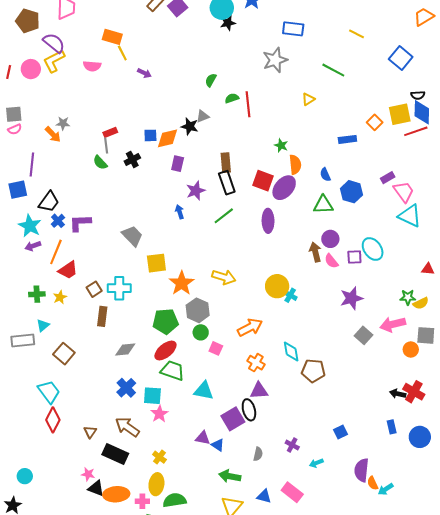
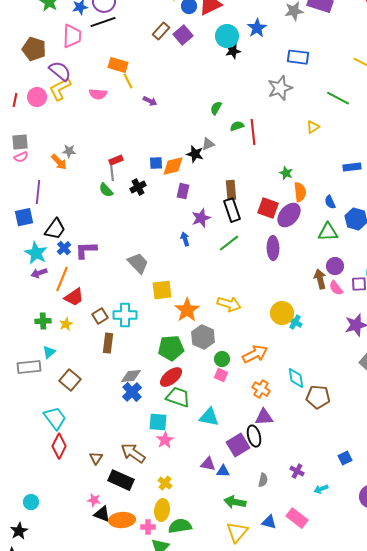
green circle: (201, 332) -> (222, 359), moved
blue cross: (126, 388) -> (132, 392), moved
blue triangle: (218, 445) -> (223, 471), turned -32

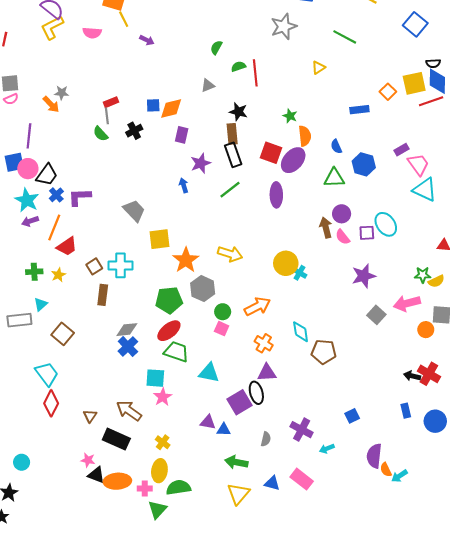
pink circle: (37, 97) -> (28, 169), moved
black star: (195, 154) -> (238, 112), moved
purple cross: (297, 471) -> (302, 430), size x1.5

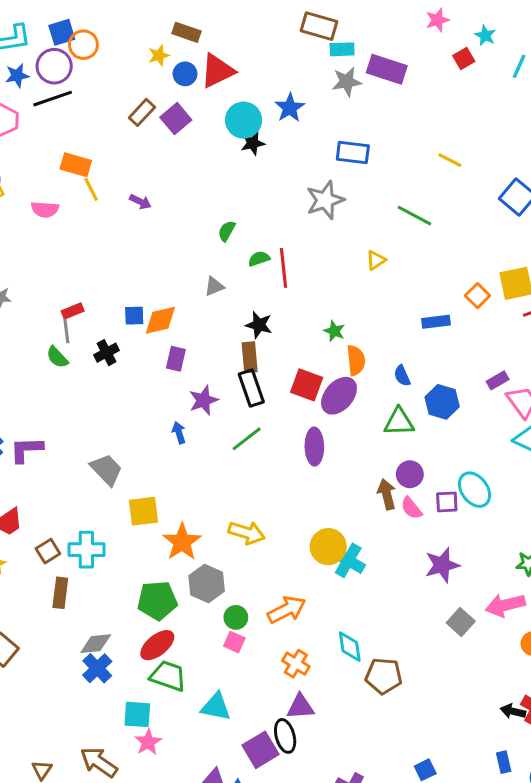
purple arrow: (147, 40) -> (140, 202), moved
cyan cross: (299, 273) -> (348, 560), size x1.5

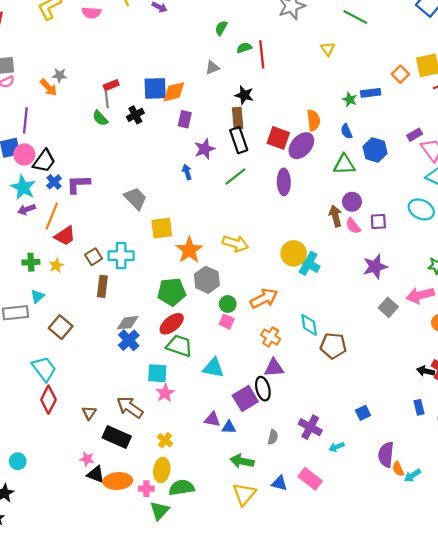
yellow triangle: (376, 260) -> (328, 49), turned -32
blue square: (134, 316) -> (155, 88), size x1.6
green star: (334, 331) -> (350, 99), moved
cyan ellipse: (474, 490) -> (421, 209), moved, turned -30

